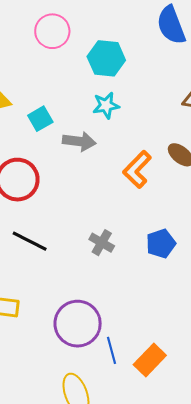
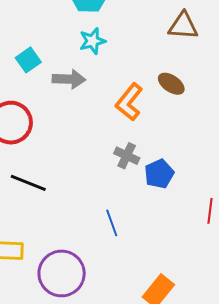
gray cross: (102, 243) -> (127, 156), moved
purple circle: (78, 324) -> (62, 273), moved
blue line: (111, 350) -> (112, 223), moved

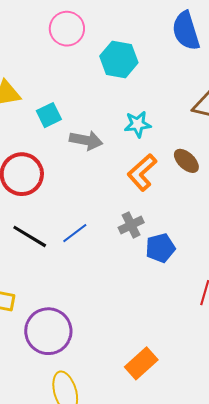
cyan star: (92, 41) -> (138, 124), moved
gray cross: (127, 156) -> (131, 225), turned 30
blue line: (112, 223) -> (75, 233), moved, turned 64

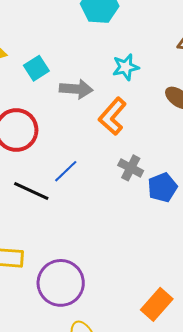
orange L-shape: (142, 172) -> (113, 116), moved
gray cross: (131, 225) -> (131, 168), turned -30
blue line: (75, 233) -> (66, 171), moved

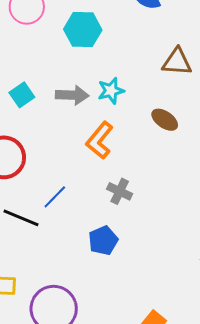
gray arrow: (76, 89) -> (72, 95), moved
blue pentagon: (162, 187) -> (103, 241), moved

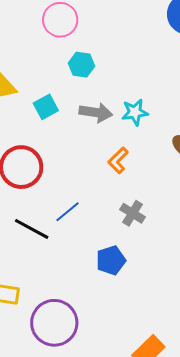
cyan hexagon: (83, 30) -> (81, 65), moved, size x0.7
orange L-shape: (100, 140) -> (118, 160), size x0.7

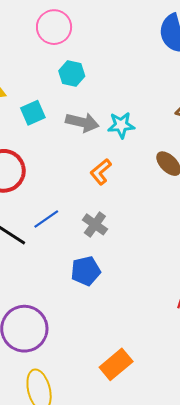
gray cross: (133, 213) -> (95, 224), moved

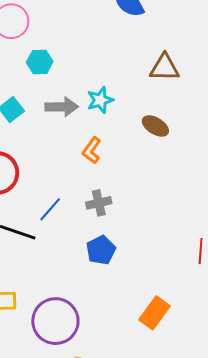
gray cross: (95, 224) -> (99, 203), turned -35
orange rectangle: (116, 364) -> (155, 313), moved

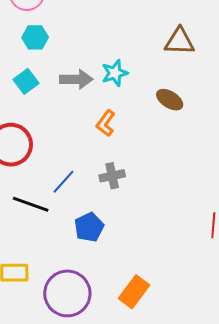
cyan hexagon: (40, 62) -> (35, 37), moved
blue pentagon: (101, 250) -> (89, 227), moved
orange rectangle: (155, 313) -> (134, 292), moved

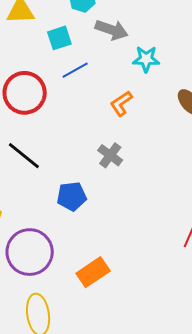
gray arrow: (76, 79) -> (112, 30), moved
gray cross: (112, 176) -> (110, 155), turned 30
blue line: (63, 182) -> (75, 70), moved

